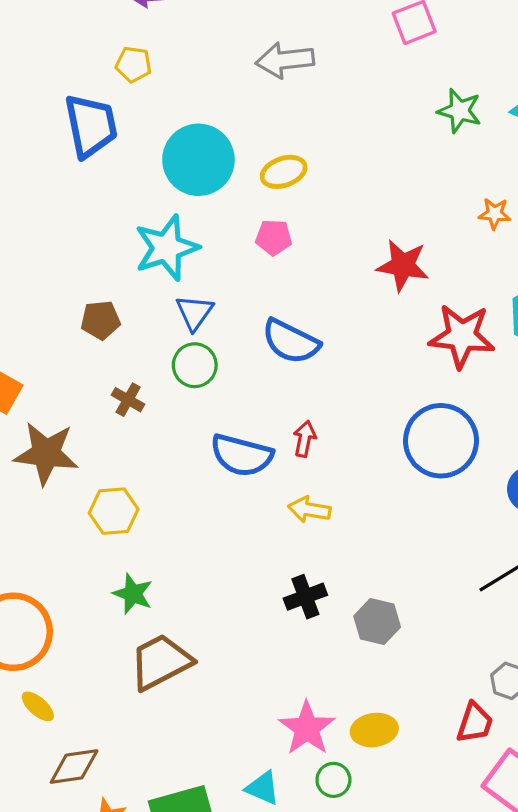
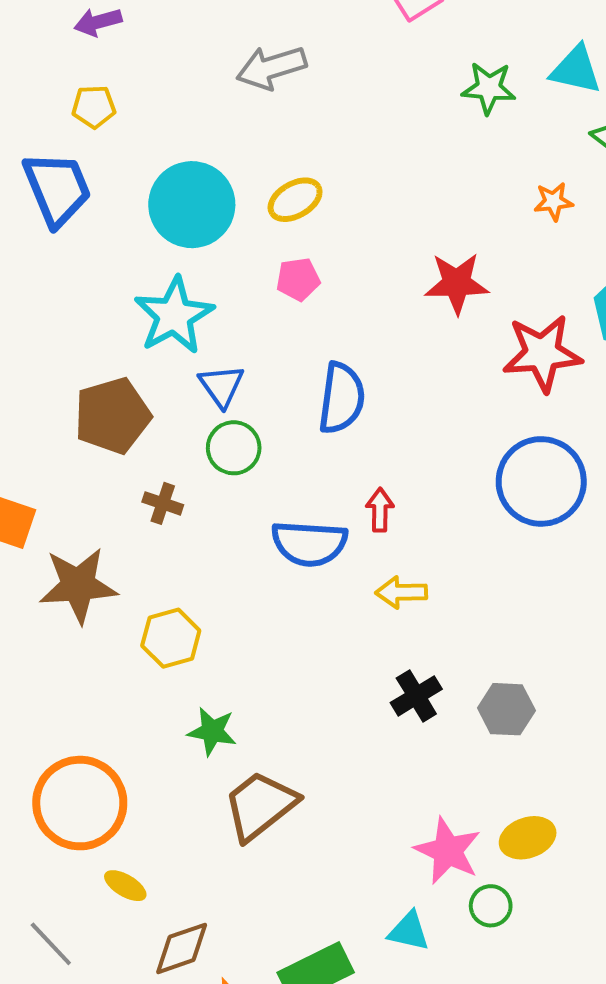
brown pentagon: (101, 320) -> (112, 416), size x1.6
blue semicircle: (291, 341) -> (342, 398), turned -98

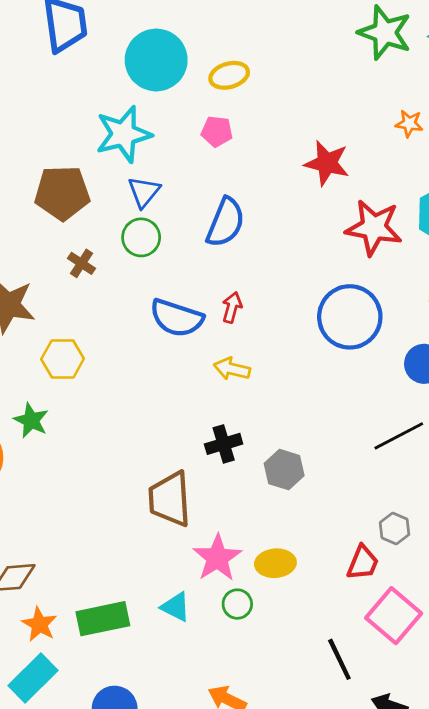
green star: (489, 88) -> (385, 33), size x1.4
green star: (212, 731) -> (31, 420), moved
brown trapezoid: (260, 806) -> (170, 499), moved, turned -70

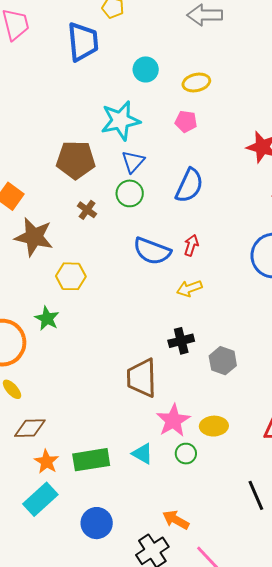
cyan circle: (156, 60) -> (146, 69), size x0.6
yellow arrow: (232, 369) -> (189, 288), turned -35

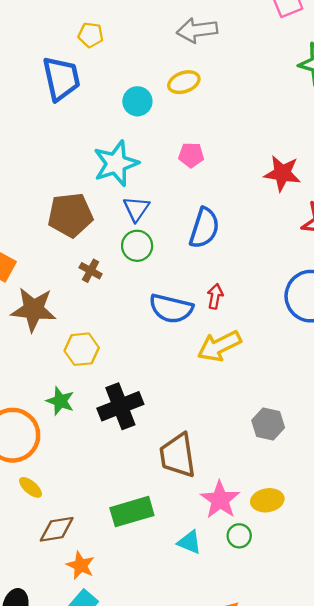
yellow ellipse: (196, 83) -> (184, 82), moved
yellow arrow: (189, 288) -> (219, 346), size x1.5
black cross: (181, 341) -> (120, 406), moved, size x1.5
green rectangle: (91, 460) -> (132, 512), moved

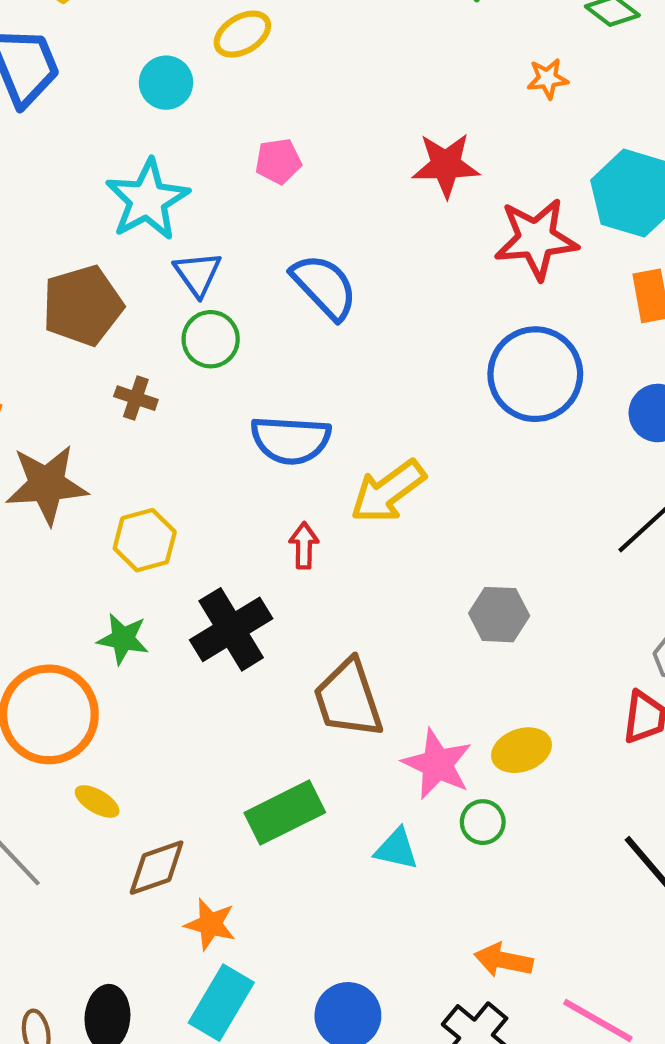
blue semicircle: (204, 228) -> (324, 287), turned -51
red arrow: (215, 296) -> (304, 545), moved

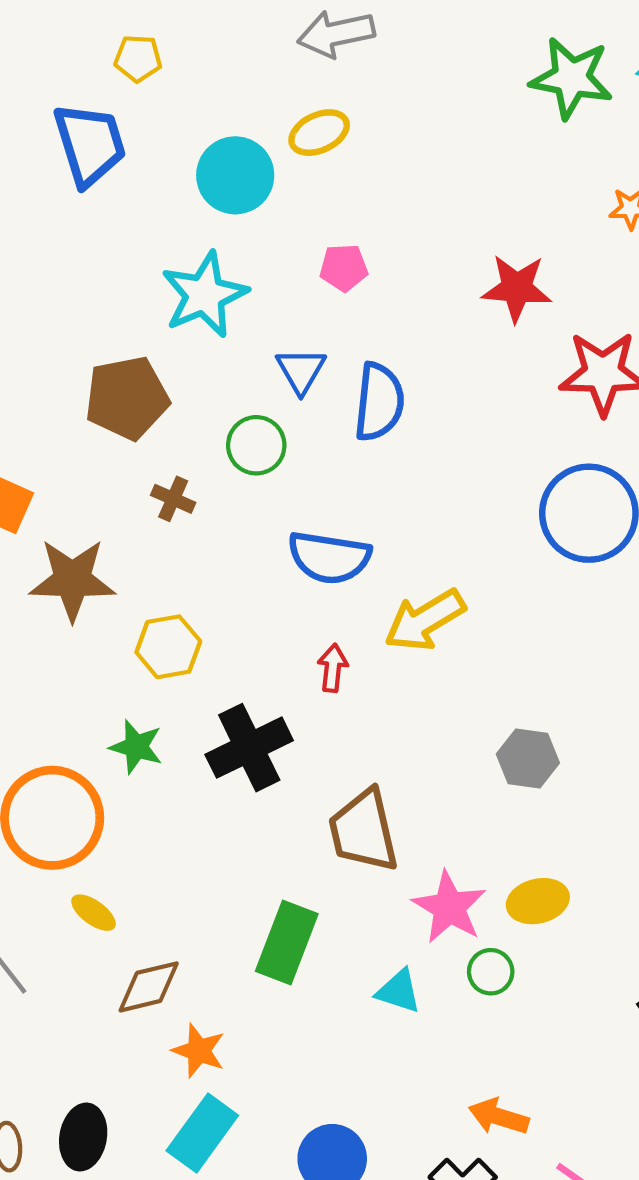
cyan circle: (166, 83) -> (235, 175), size x1.4
blue triangle: (198, 274) -> (301, 370), moved
blue semicircle: (324, 287) -> (379, 402), turned 44
green rectangle: (285, 813) -> (287, 943), turned -48

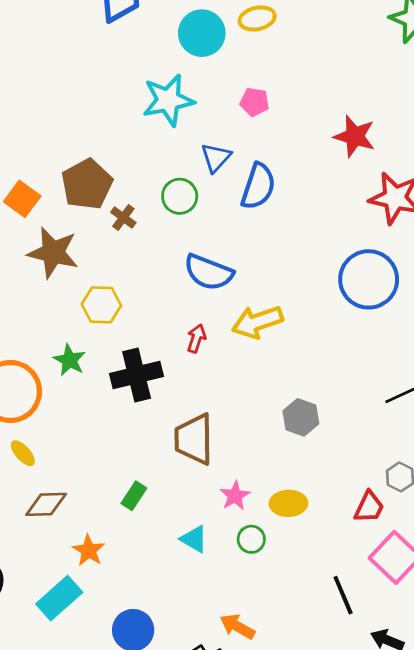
brown pentagon: (127, 398) -> (87, 184), moved, turned -30
pink star: (449, 907) -> (235, 496), size x0.7
green rectangle: (287, 943) -> (134, 496), size x0.6
orange star: (199, 1051) -> (89, 550), moved

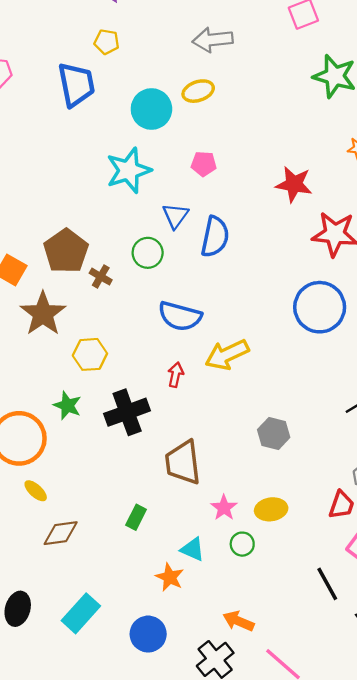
brown star: (53, 253) -> (43, 314), turned 30
orange star: (89, 550) -> (170, 577), moved

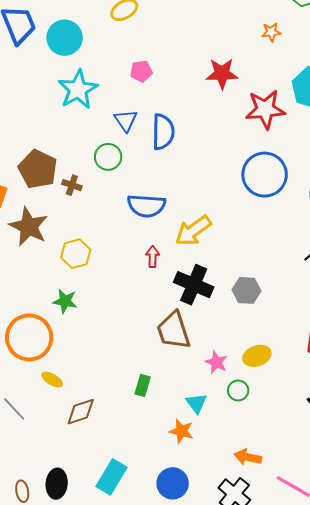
cyan circle: (151, 109) -> (65, 38), moved
black cross: (127, 412) -> (194, 285), moved, turned -36
cyan triangle: (193, 549) -> (196, 403), turned 40

